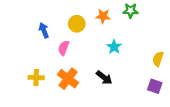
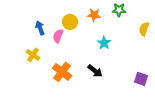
pink semicircle: (64, 48) -> (58, 36), moved
yellow semicircle: (158, 59) -> (144, 29), moved
yellow cross: (36, 78) -> (33, 55), moved, turned 32

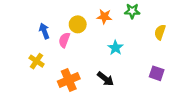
orange cross: (62, 72) -> (69, 80), turned 30
purple square: (141, 79) -> (157, 73), moved

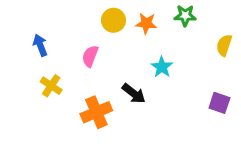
yellow circle: (78, 24) -> (113, 20), moved
blue arrow: (44, 31) -> (40, 45), moved
black arrow: (105, 79) -> (134, 94), moved

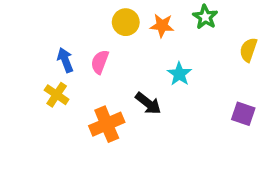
green star: (185, 16) -> (205, 17), turned 30
blue arrow: (40, 45) -> (65, 60), moved

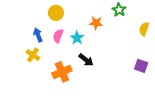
yellow circle: (126, 22) -> (56, 13), moved
orange star: (162, 26) -> (96, 23), moved
cyan star: (179, 74) -> (77, 38), moved

